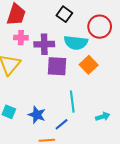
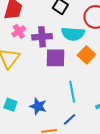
pink cross: (21, 38) -> (19, 31), turned -32
blue line: (62, 124) -> (70, 119), moved

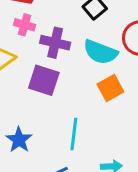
pink cross: (19, 31) -> (25, 25), turned 32
purple square: (56, 58) -> (44, 80), moved

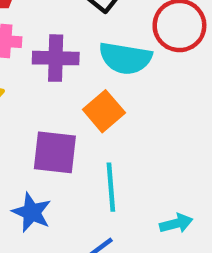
purple square: (44, 80) -> (55, 152), moved
orange square: (110, 88) -> (104, 111), moved

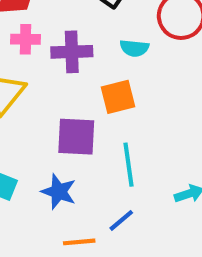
cyan semicircle: (125, 58) -> (134, 48), size x0.6
orange square: (104, 111) -> (118, 97), turned 30

